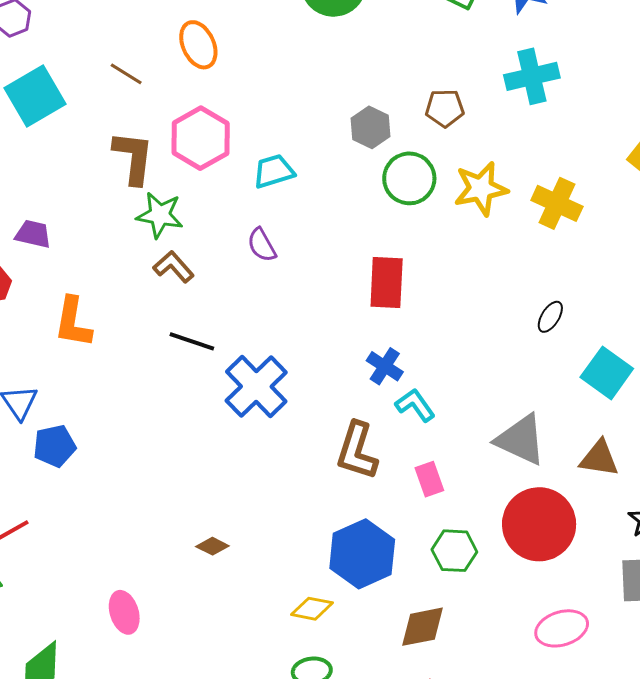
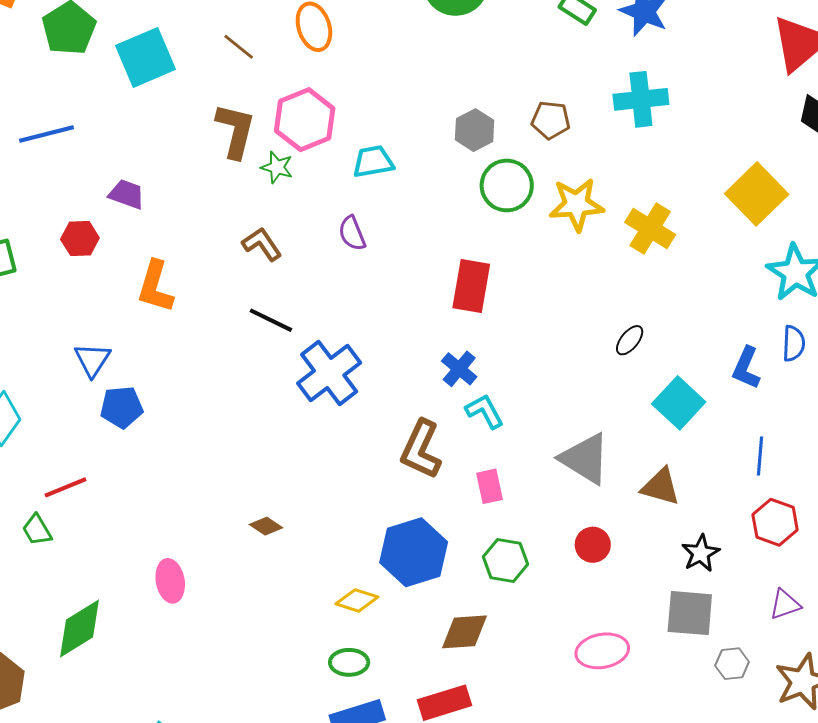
green star: (160, 215) -> (277, 167), moved, size x0.7
red circle: (539, 524) -> (593, 545), size x0.5

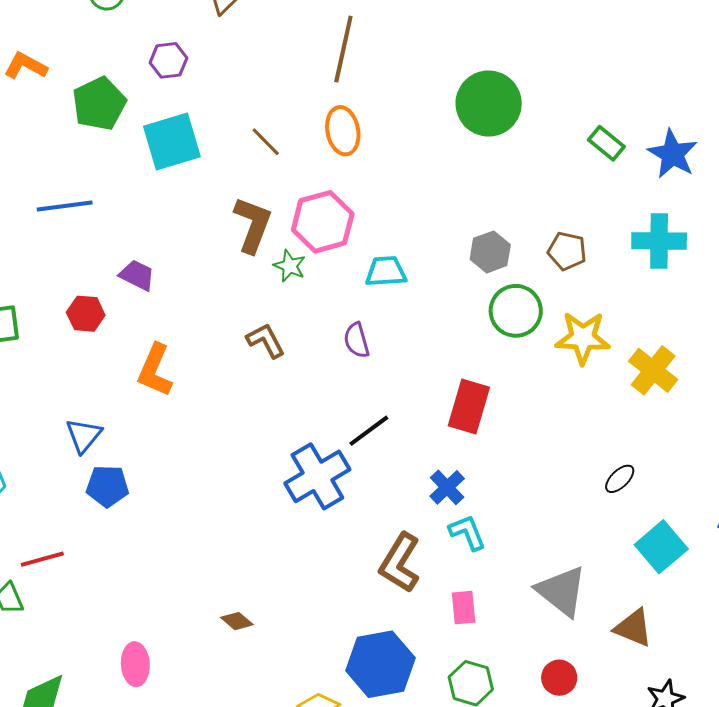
black line: (271, 320) -> (369, 431), moved, turned -69

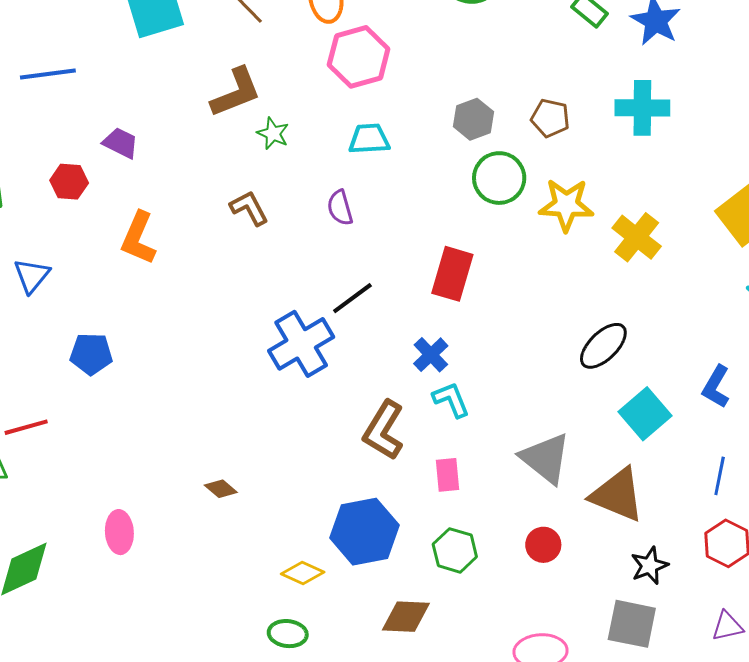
pink hexagon: (323, 222) -> (359, 57), moved
brown L-shape: (253, 225) -> (236, 92), turned 48
blue triangle: (84, 436) -> (32, 276), moved
black ellipse: (620, 479) -> (603, 346), size x1.6
brown triangle: (633, 628) -> (617, 495), size x1.4

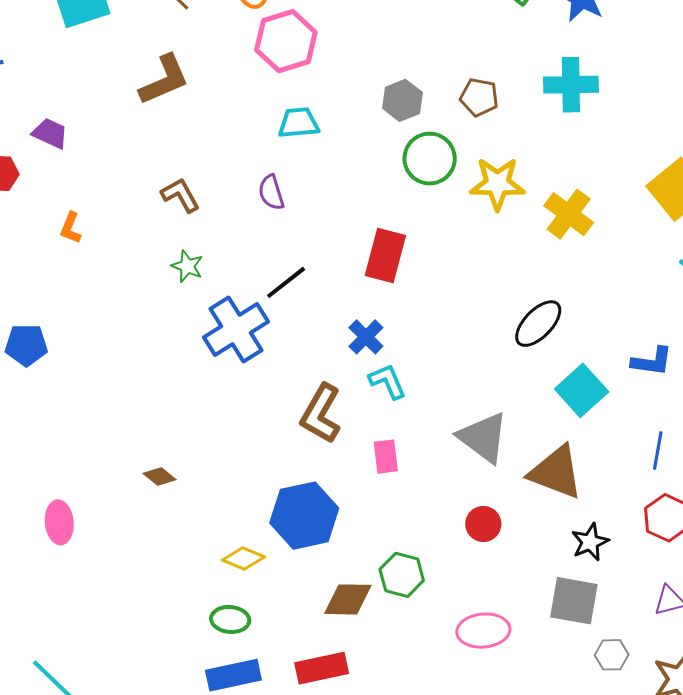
green star: (273, 134) -> (187, 266), moved
orange L-shape: (138, 238) -> (71, 228), size x0.6
blue L-shape: (716, 387) -> (652, 361), turned -111
green hexagon: (455, 550) -> (402, 575), moved

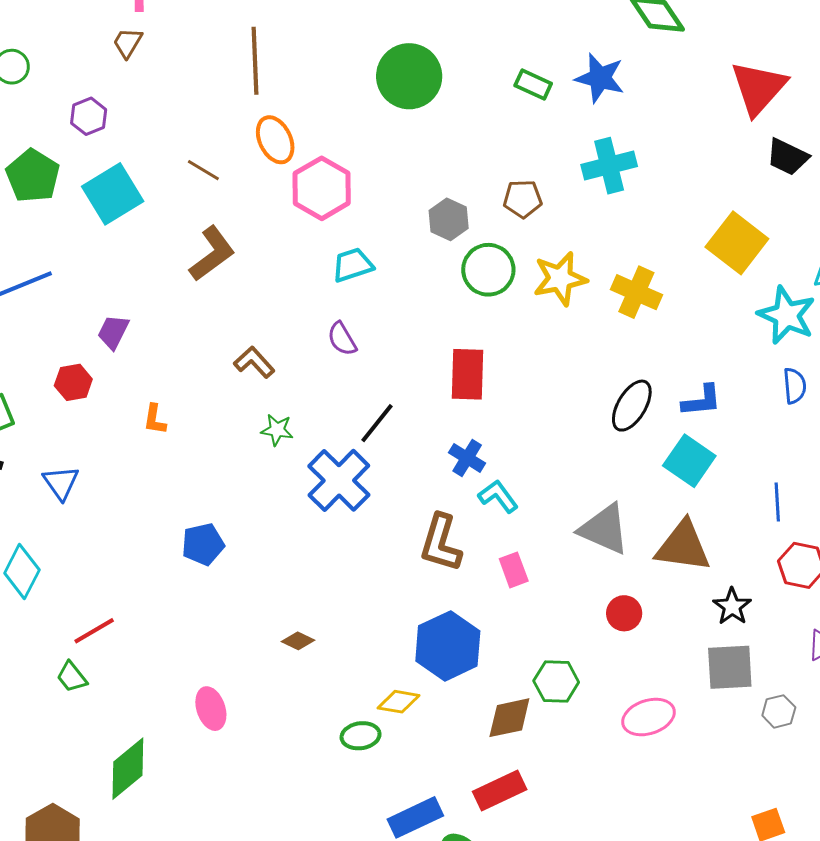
purple trapezoid: (50, 133) -> (113, 332), turned -75
blue pentagon: (26, 345) -> (203, 544), moved
blue L-shape: (652, 361) -> (702, 401), moved
green ellipse: (230, 619) -> (361, 736), moved

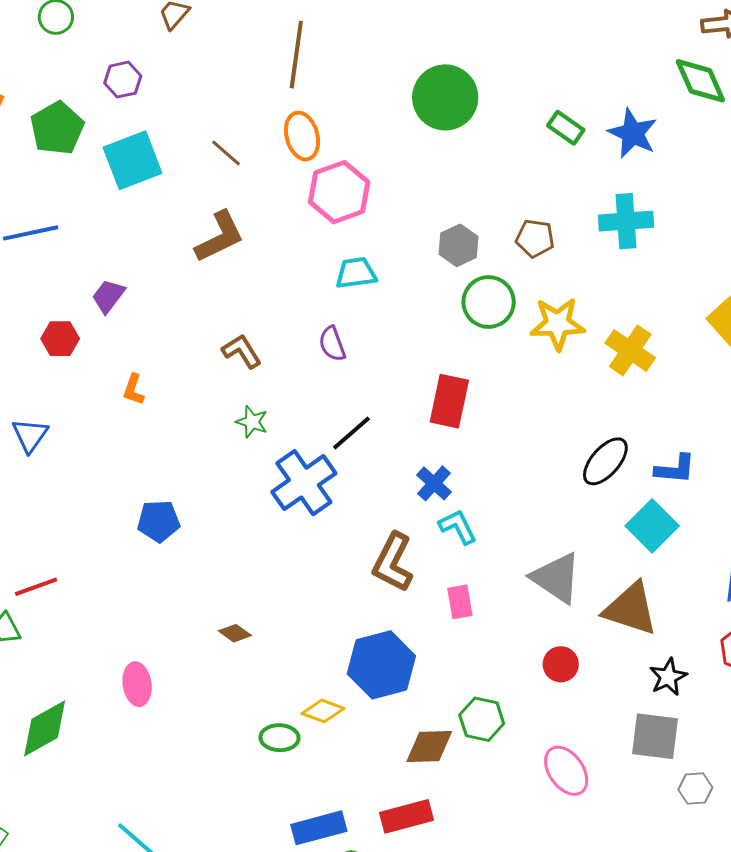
pink ellipse: (648, 717) -> (566, 771), turned 63

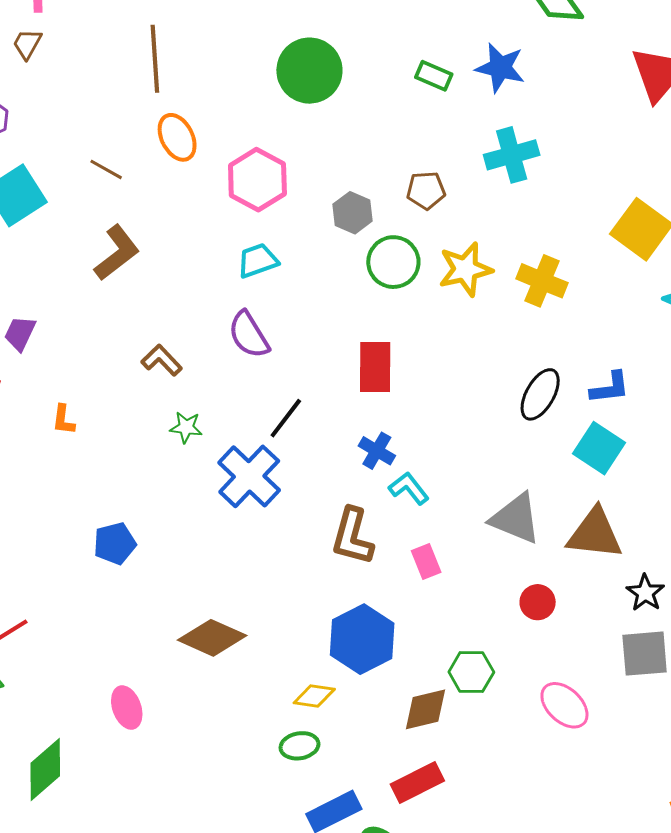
pink hexagon: (339, 192) -> (257, 180), moved
purple semicircle: (332, 344) -> (249, 335), size x1.4
brown diamond: (235, 633) -> (212, 638), size x2.0
green ellipse: (279, 738) -> (300, 746), moved

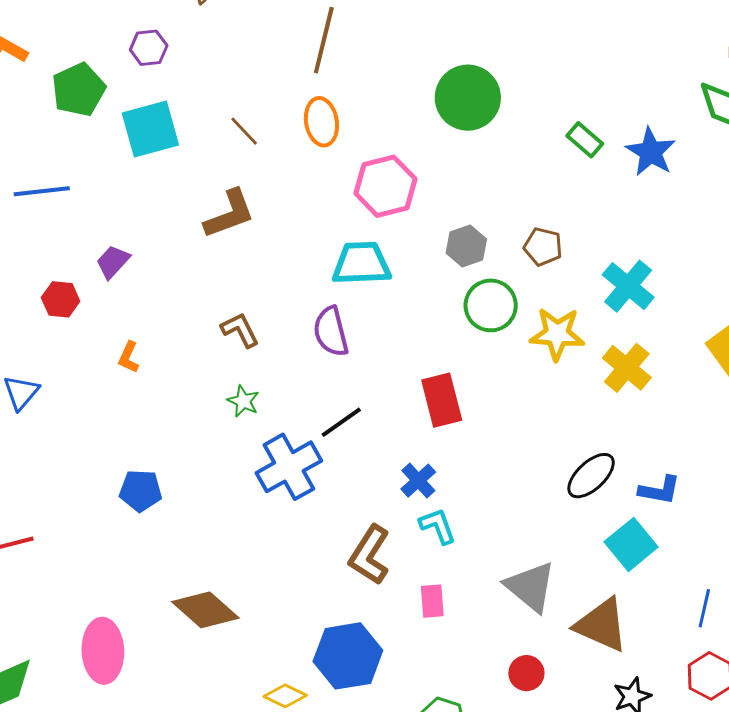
cyan cross: (512, 155) -> (628, 286), moved, turned 38
cyan trapezoid: (258, 261) -> (361, 263), size x1.4
red rectangle: (375, 367) -> (442, 400), turned -32
pink ellipse: (127, 708) -> (103, 651), size x1.5

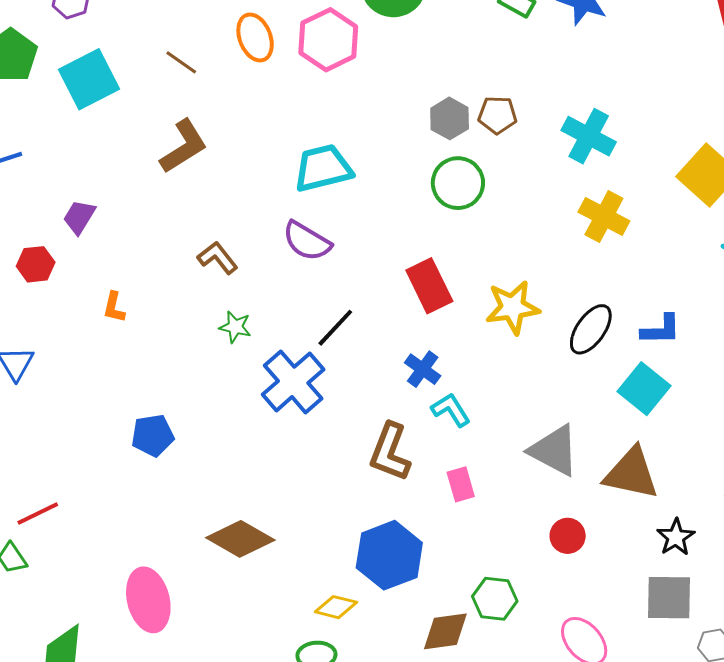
pink hexagon: (385, 186) -> (328, 40), moved
gray hexagon: (466, 246) -> (450, 118), moved
purple semicircle: (331, 332) -> (307, 241), turned -33
yellow star: (557, 334) -> (513, 307), moved

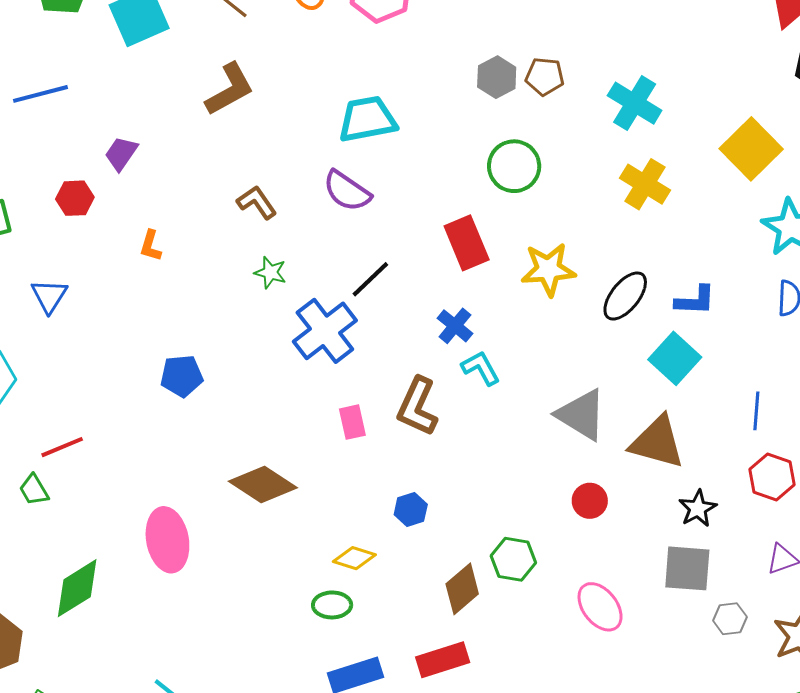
green circle: (458, 183) -> (514, 166), moved
pink rectangle: (461, 484) -> (352, 422), moved
blue hexagon: (389, 555) -> (411, 510), size x0.5
brown diamond: (445, 631) -> (462, 589), turned -36

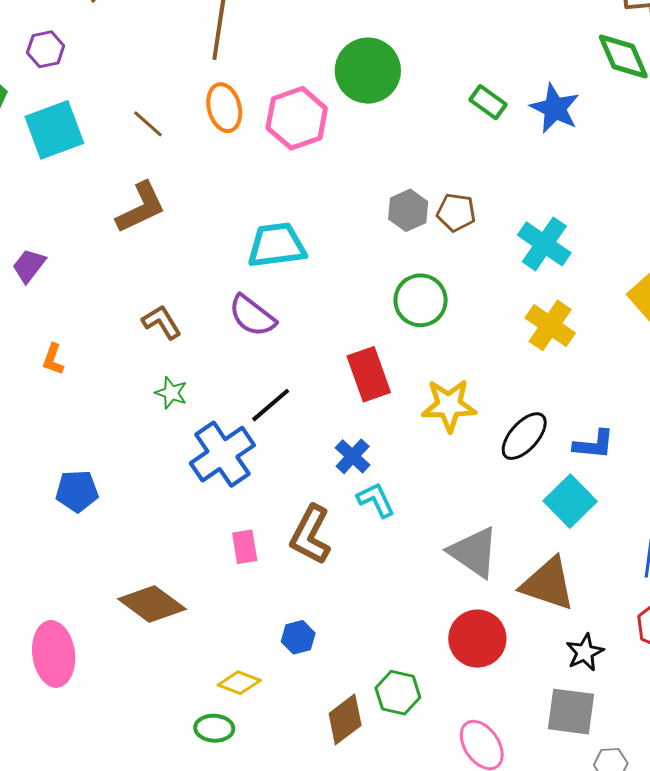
red circle: (590, 501) -> (477, 639), size x1.6

